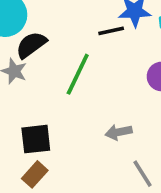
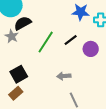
black line: (111, 31) -> (71, 40), moved, turned -32
black square: (36, 139) -> (19, 74), turned -30

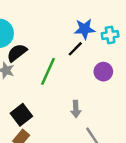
black line: (71, 40) -> (75, 49), moved
gray arrow: (64, 76) -> (76, 109), turned -80

